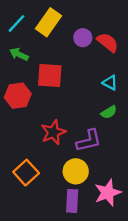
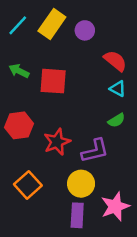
purple circle: (83, 38) -> (85, 30), moved
red semicircle: (108, 42) -> (115, 61), moved
green arrow: (19, 54) -> (19, 71), moved
red hexagon: (18, 96) -> (19, 125), moved

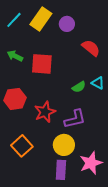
cyan triangle: (118, 89) -> (98, 83), moved
green semicircle: (117, 120) -> (79, 87), moved

